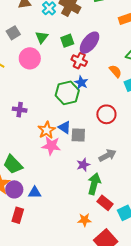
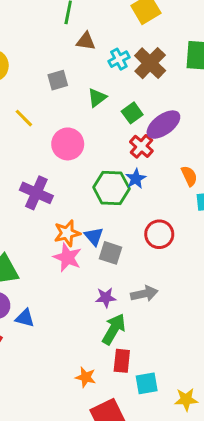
green square: (67, 41) -> (132, 113), turned -32
pink circle: (30, 58) -> (68, 144), moved
purple cross: (20, 110) -> (36, 193), size x1.5
red rectangle: (105, 203) -> (122, 361), turned 42

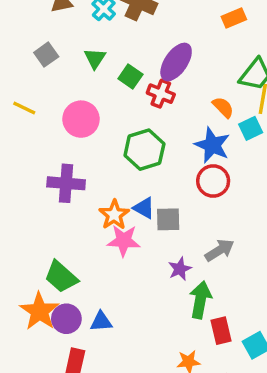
green square: (132, 113) -> (130, 76), moved
blue star: (136, 179) -> (212, 145), moved, size x1.5

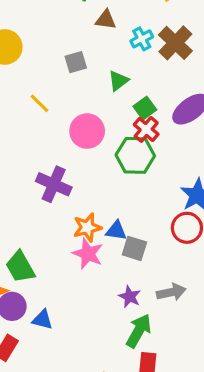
red cross: (161, 94) -> (146, 129), moved
green hexagon: (144, 150) -> (135, 155), moved
blue triangle: (144, 208) -> (116, 231), turned -40
purple star: (180, 269) -> (130, 297), turned 30

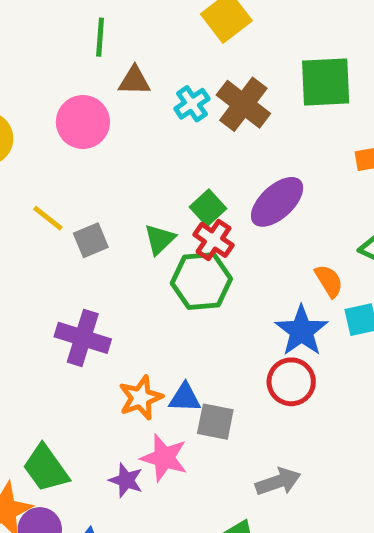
gray square: (76, 62) -> (91, 240), moved
green triangle: (118, 81) -> (160, 239), moved
pink circle: (87, 131) -> (83, 122), moved
pink star: (88, 254) -> (164, 458), moved
purple star: (130, 297) -> (126, 480), moved

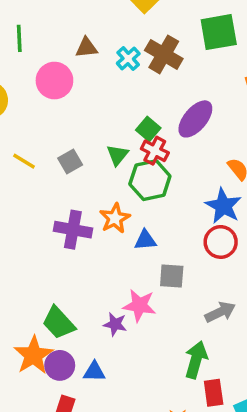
green line: (100, 37) -> (19, 38), moved
yellow line: (48, 218) -> (24, 161), moved
orange star: (141, 398) -> (115, 218), moved
blue triangle: (185, 398) -> (145, 240), moved

